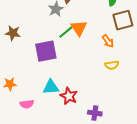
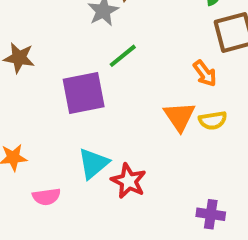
orange triangle: (79, 28) -> (179, 116), moved
cyan triangle: (51, 87) -> (93, 163), turned -36
purple cross: (95, 113) -> (211, 214), moved

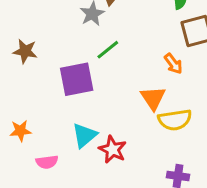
yellow semicircle: (213, 120) -> (175, 120), moved, size x1.5

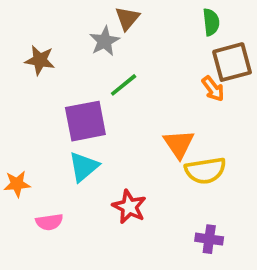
brown star: (25, 51) -> (40, 60), moved
orange arrow: (173, 64) -> (213, 89), moved
cyan triangle: (84, 135) -> (84, 167), moved

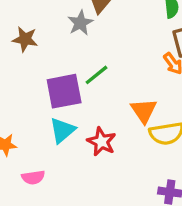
green line: (124, 85) -> (97, 75), moved
red star: (129, 207) -> (101, 142), moved

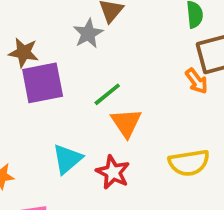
purple square: (64, 91) -> (43, 83), moved
orange triangle: (144, 111) -> (126, 123), moved

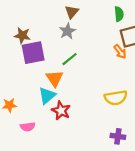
gray star: (88, 33) -> (67, 31), moved
orange triangle: (126, 123) -> (55, 78), moved
red star: (113, 172) -> (61, 111), moved

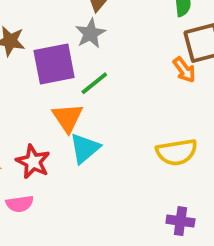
purple square: (33, 53) -> (54, 64), moved
cyan triangle: (47, 96) -> (85, 148), moved
red star: (61, 111) -> (33, 162), moved

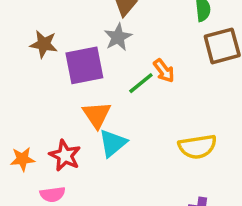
orange arrow: (184, 70) -> (164, 71), moved
green line: (94, 83) -> (141, 83), moved

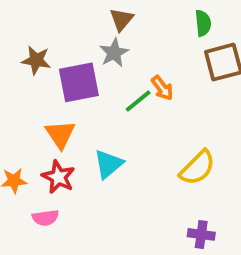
orange triangle: (97, 115) -> (60, 134), moved
yellow semicircle: (197, 147) -> (197, 168), turned -36

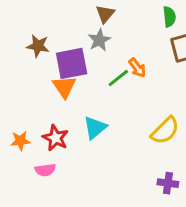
orange triangle: (60, 134) -> (64, 87), moved

